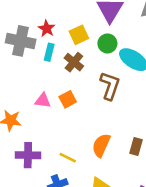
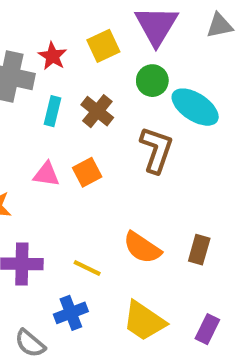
yellow square: (79, 35) -> (103, 46), moved
cyan rectangle: (49, 52) -> (52, 111), moved
orange semicircle: (101, 145) -> (142, 248), turned -80

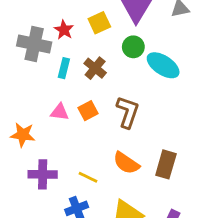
brown L-shape: (156, 150) -> (128, 112), moved
brown rectangle: (199, 250) -> (166, 164), size x1.4

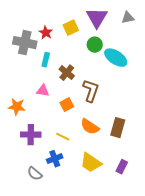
brown cross: (95, 68) -> (67, 73), moved
orange square: (88, 111) -> (67, 105), moved

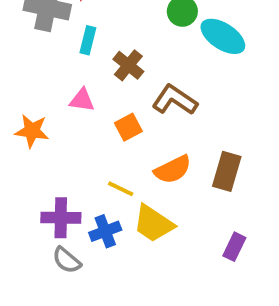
brown L-shape: (91, 91) -> (175, 100), turned -75
orange semicircle: (90, 127) -> (173, 169), turned -60
purple cross: (31, 135) -> (61, 218), moved
yellow trapezoid: (91, 163) -> (153, 224), moved

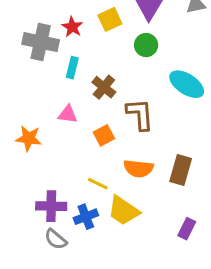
cyan ellipse: (223, 36) -> (187, 84), moved
brown L-shape: (175, 100) -> (140, 114), turned 52
orange semicircle: (173, 169) -> (139, 168), turned 32

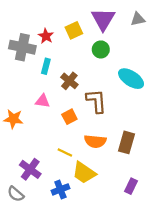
purple cross: (51, 206) -> (30, 169), turned 35
blue cross: (86, 217) -> (60, 189), moved
gray semicircle: (56, 239) -> (16, 194), moved

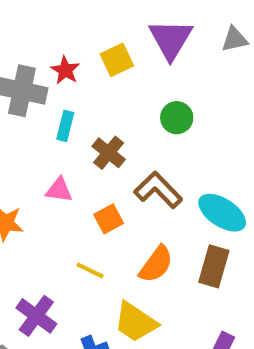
green circle: (101, 49) -> (177, 118), moved
cyan ellipse: (131, 79) -> (222, 213), moved
brown L-shape: (96, 101) -> (158, 190), turned -40
orange semicircle: (95, 141) -> (156, 264), turned -60
yellow line: (65, 153) -> (90, 270), moved

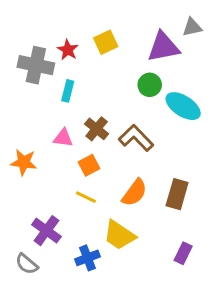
purple triangle: (171, 39) -> (163, 47), moved, turned 48
brown cross: (109, 153) -> (97, 129), moved
cyan ellipse: (222, 213) -> (183, 106), moved
orange square: (109, 219) -> (89, 165), moved

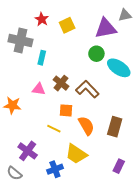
red star: (68, 50) -> (42, 19), moved
orange square: (89, 165) -> (66, 110), moved, turned 32
orange semicircle: (135, 193) -> (86, 126), turned -66

